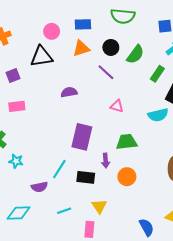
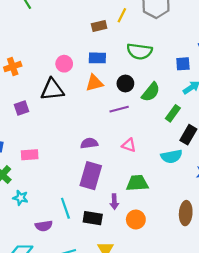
purple line: (106, 72) -> (119, 109), turned -60
purple semicircle: (69, 92) -> (89, 143), moved
pink rectangle: (17, 106) -> (30, 155), moved
cyan line: (59, 169) -> (65, 208), turned -54

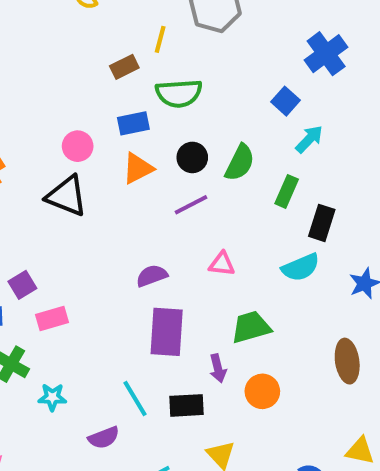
green semicircle: (139, 51) -> (179, 93), moved
blue square: (183, 64) -> (285, 101), turned -32
black triangle: (52, 90) -> (67, 196), turned 40
purple square: (22, 108) -> (22, 285), moved

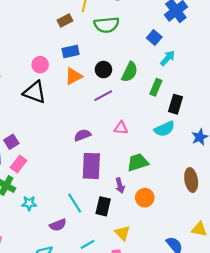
green semicircle: (179, 93) -> (107, 25), moved
pink rectangle: (52, 319) -> (18, 164), moved, turned -35
black rectangle: (186, 405) -> (103, 206), turned -72

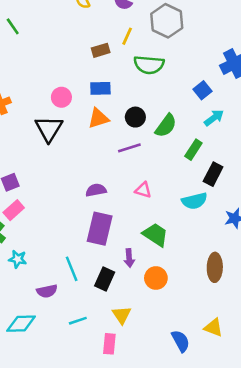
black triangle: (35, 92) -> (49, 129), turned 30
green trapezoid: (138, 162) -> (155, 235), turned 40

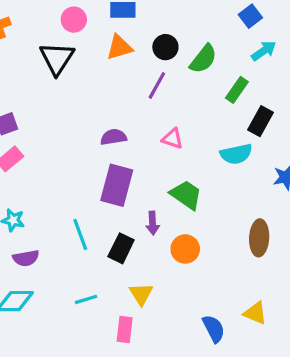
purple line: (129, 148) -> (157, 85), turned -45
purple semicircle: (47, 291) -> (26, 258), moved

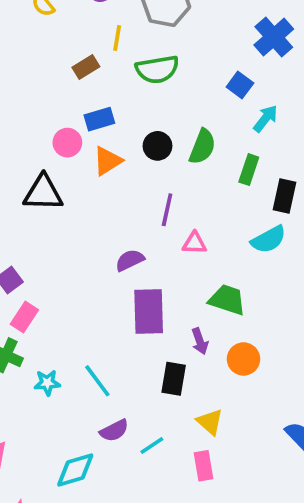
pink circle: (74, 20) -> (67, 143), moved
black triangle: (57, 58) -> (43, 193), turned -45
purple line: (157, 85) -> (167, 210), moved
cyan line: (80, 234) -> (97, 381), moved
purple semicircle: (26, 258) -> (114, 431), moved

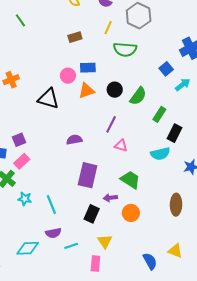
brown rectangle: (86, 67) -> (75, 37), moved
cyan arrow: (265, 119) -> (183, 85), moved
purple semicircle: (130, 260) -> (74, 140), moved
purple arrow: (200, 341) -> (110, 198), turned 88

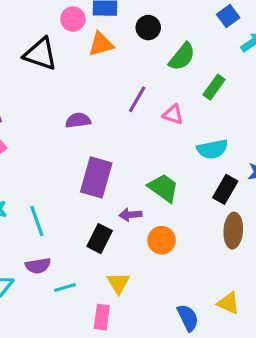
black circle: (115, 90) -> (148, 28), moved
black rectangle: (174, 133) -> (225, 189), moved
pink triangle: (121, 146) -> (173, 114), moved

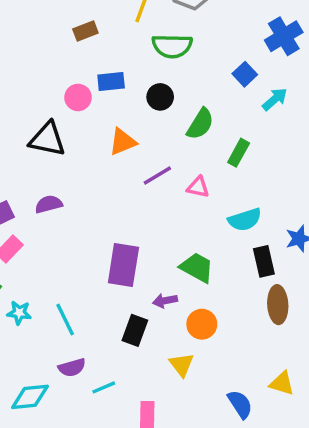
orange triangle: (101, 44) -> (123, 142), moved
purple line: (137, 99) -> (157, 176), turned 36
purple semicircle: (78, 120) -> (49, 204), moved
black rectangle: (225, 189) -> (264, 261), turned -36
yellow triangle: (118, 283) -> (182, 365), moved

